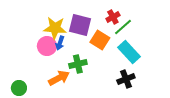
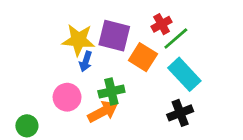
pink circle: (47, 46) -> (67, 97), moved
orange arrow: (59, 78) -> (103, 112), moved

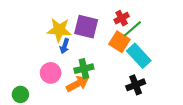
orange square: (143, 57) -> (119, 42), moved

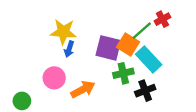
red cross: (122, 18) -> (162, 19), moved
purple square: (86, 27) -> (108, 48), moved
green cross: (84, 69) -> (123, 73), moved

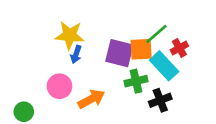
red cross: (162, 19) -> (179, 48), moved
orange square: (128, 44) -> (141, 49), turned -35

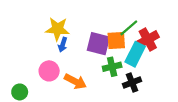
red cross: (179, 48) -> (148, 39), size x1.5
cyan rectangle: (164, 66) -> (135, 54), turned 70
orange arrow: (91, 99) -> (75, 81), turned 55

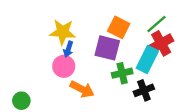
green line: (129, 28) -> (157, 24), moved
orange square: (116, 40) -> (119, 27), moved, turned 30
pink circle: (49, 71) -> (64, 66), moved

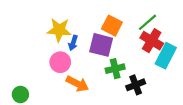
red cross: (161, 43) -> (152, 41), turned -30
blue arrow: (68, 49) -> (73, 43), moved
cyan rectangle: (147, 59) -> (166, 56), moved

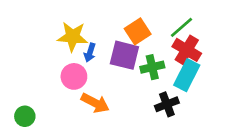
orange square: (112, 26) -> (138, 31), turned 30
cyan rectangle: (166, 56) -> (187, 75), moved
green cross: (115, 69) -> (152, 67), moved

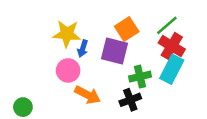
green cross: (152, 67) -> (140, 77), moved
black cross: (167, 104) -> (130, 100), moved

